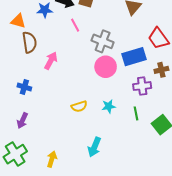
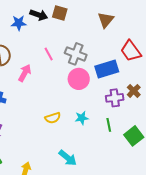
pink line: (75, 25) -> (49, 54), moved
brown cross: (161, 70) -> (134, 91), moved, turned -32
cyan arrow: (94, 147) -> (68, 158), turned -72

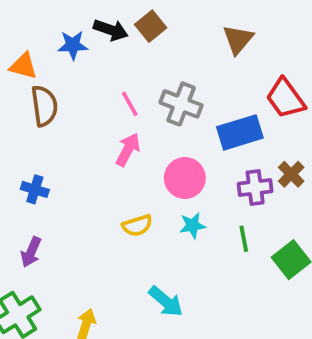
brown square: (60, 13) -> (151, 26), turned 35
pink arrow: (25, 73) -> (128, 150), moved
pink circle: (79, 79) -> (185, 178), moved

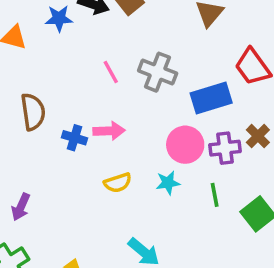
brown semicircle: (44, 106) -> (33, 112), moved
pink arrow: (128, 150) -> (109, 131), moved, turned 60
pink circle: (185, 178) -> (185, 145), moved
blue cross: (35, 189) -> (74, 138), moved

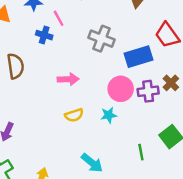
pink line: (111, 72) -> (59, 18), moved
blue cross: (74, 138) -> (44, 35), moved
green line: (215, 195) -> (141, 152), moved

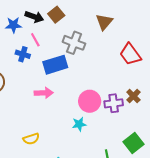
gray cross: (102, 39) -> (74, 43), moved
blue rectangle: (139, 57) -> (55, 65), moved
yellow semicircle: (74, 115) -> (31, 139), moved

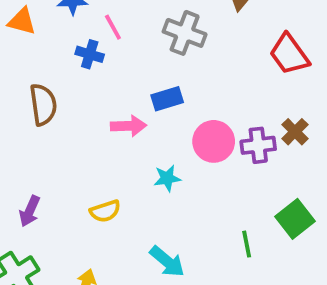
blue rectangle: (55, 65) -> (167, 99), moved, size x0.7
cyan star: (79, 124) -> (167, 178), moved

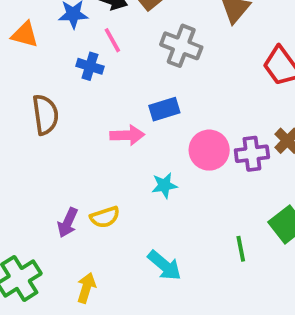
purple arrow: (30, 211) -> (68, 223), moved

